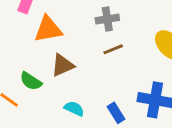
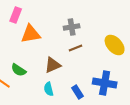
brown triangle: (63, 65) -> (53, 65), moved
cyan semicircle: (74, 109) -> (49, 89), turned -128

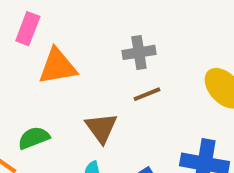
brown triangle: (53, 65) -> (101, 128), turned -42
green semicircle: (19, 70) -> (34, 138), turned 126

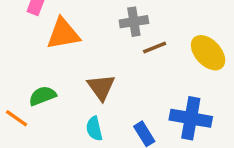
brown line: (147, 94) -> (155, 48), moved

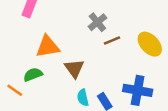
gray cross: (134, 22) -> (97, 22), turned -30
orange triangle: (63, 34) -> (48, 47), moved
cyan semicircle: (94, 129) -> (83, 98), moved

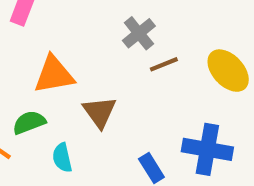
cyan semicircle: (83, 98) -> (62, 158), moved

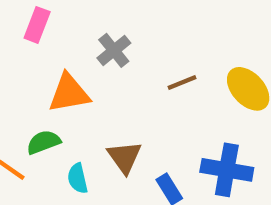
gray cross: (139, 33) -> (114, 50), moved
brown triangle: (100, 112) -> (124, 157), moved

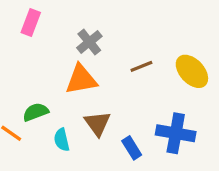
orange triangle: (69, 93) -> (81, 79), moved

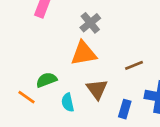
brown line: (141, 66) -> (134, 65), moved
blue rectangle: (132, 148) -> (125, 109), turned 48

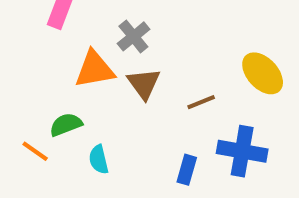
orange triangle: (84, 53) -> (95, 69), moved
brown triangle: (97, 89) -> (144, 84), moved

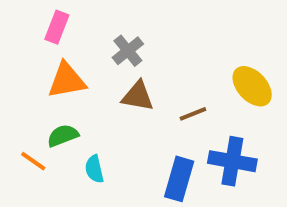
orange triangle: (95, 69) -> (67, 80), moved
brown triangle: (144, 84) -> (138, 96), turned -44
blue rectangle: (187, 170) -> (179, 179), size x1.5

